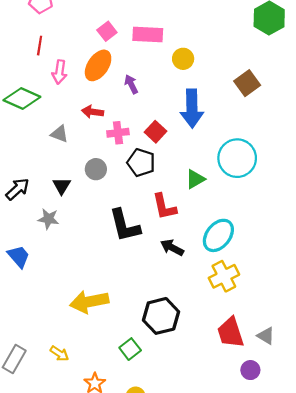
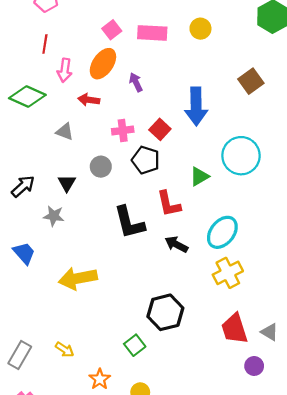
yellow circle: (183, 59) -> (200, 29), moved
red arrow: (93, 112) -> (89, 100), moved
yellow arrow: (89, 302) -> (78, 278), moved

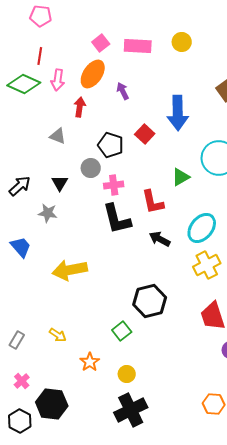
green diamond: (27, 97) -> (24, 84), moved
red arrow: (89, 100) -> (80, 107), turned 90
pink cross: (123, 130) -> (114, 185), moved
black pentagon: (146, 160) -> (111, 145), moved
gray rectangle: (20, 355) -> (17, 340), size x0.7

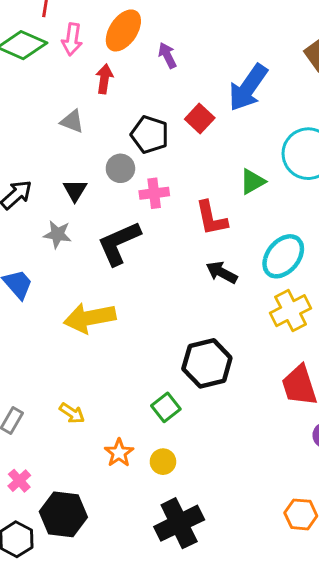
blue arrow: (178, 113) -> (248, 88), turned 36
black L-shape: (117, 219) -> (119, 243), moved, turned 80
yellow circle: (127, 374) -> (163, 462), moved

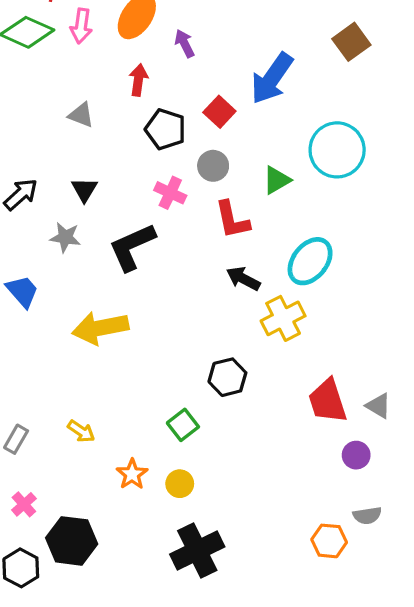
red arrow: (104, 79) -> (138, 80), moved
gray circle: (120, 168) -> (213, 166), moved
pink cross: (154, 193) -> (170, 193), turned 32
yellow cross: (291, 311) -> (283, 318), moved
black hexagon: (207, 363) -> (227, 377), size x0.7

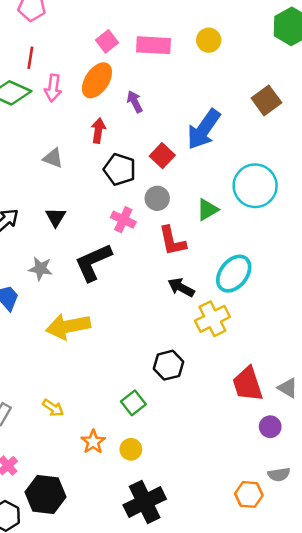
gray star: (65, 237) -> (41, 269), moved

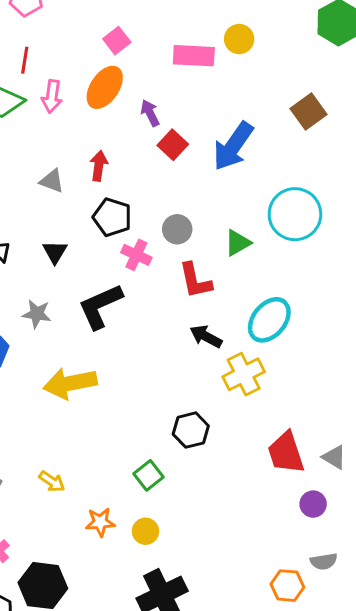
pink rectangle: (153, 45) -> (194, 56), moved
red arrow: (98, 131) -> (99, 166), moved
red square: (162, 156) -> (173, 145), moved
black pentagon: (120, 169) -> (112, 217), moved
orange star: (93, 442) -> (100, 522), turned 30

